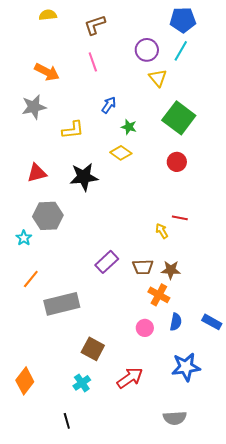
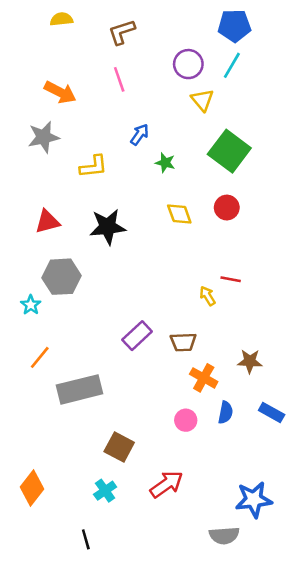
yellow diamond: (121, 153) -> (179, 214), moved, turned 35
brown star: (171, 270) -> (250, 361), moved
blue star: (186, 367) -> (254, 500), moved

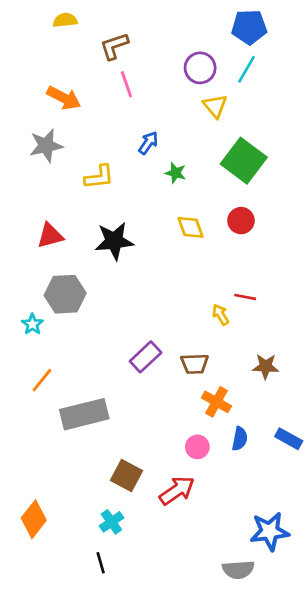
brown L-shape: (122, 32) -> (114, 46), moved
brown star: (250, 361) -> (266, 366), moved
red arrow: (167, 484) -> (177, 491), moved
black line: (86, 539) -> (101, 563), moved

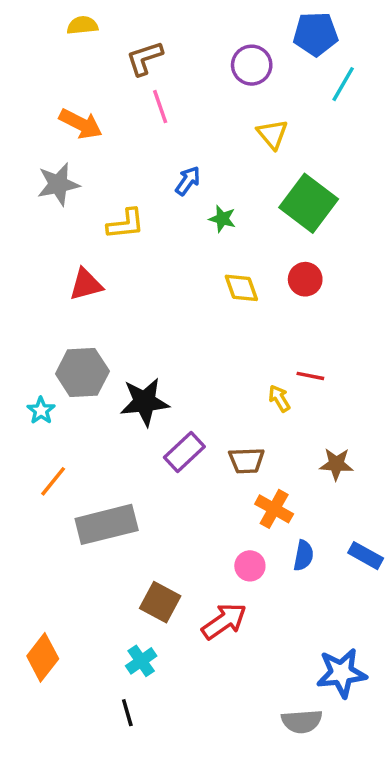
purple circle: (200, 68) -> (252, 65), moved
cyan line: (246, 69) -> (343, 84), moved
red triangle: (50, 236) -> (86, 284), moved
black star: (114, 241) -> (145, 402), moved

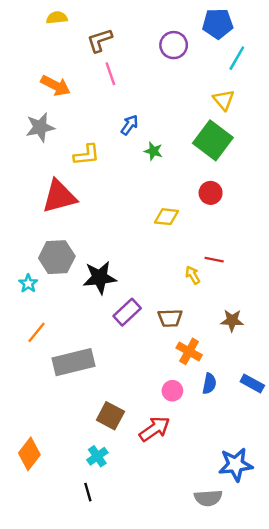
yellow triangle: (272, 134) -> (224, 100), moved
red triangle: (86, 284) -> (59, 196), size x1.5
yellow diamond: (241, 288) -> (166, 217), moved, turned -65

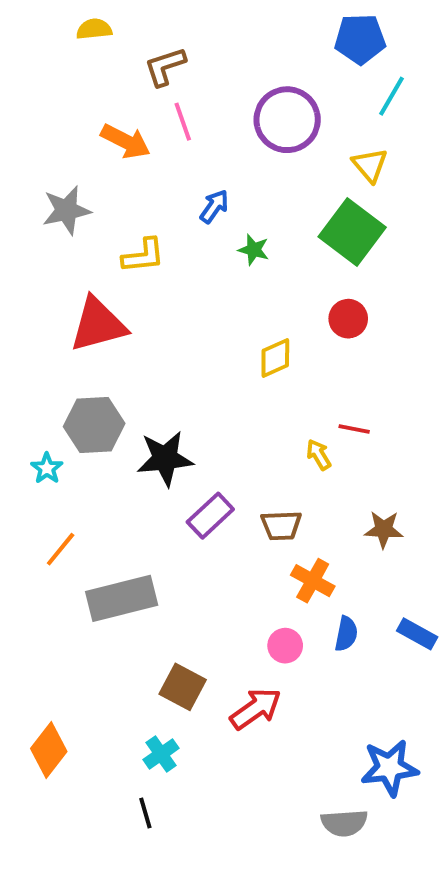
purple circle: (174, 45) -> (287, 120), moved, size x1.4
orange arrow: (56, 86) -> (126, 141), moved
yellow diamond: (166, 217) -> (275, 358), turned -30

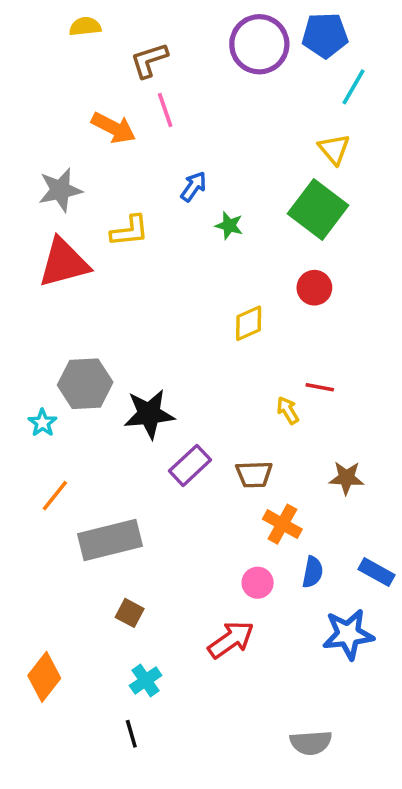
purple circle: (287, 120) -> (259, 44), moved
red triangle: (98, 325) -> (64, 263), moved
brown square: (183, 687) -> (130, 613), moved, size x0.7
blue star: (390, 768) -> (348, 634), moved

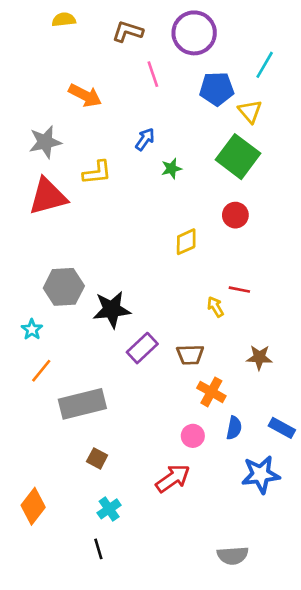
blue pentagon: (325, 35) -> (217, 89), moved
brown L-shape: (149, 60) -> (128, 32), moved, turned 36
pink line: (165, 110) -> (153, 74), moved
green star: (229, 226) -> (172, 169), turned -30
cyan star: (42, 423) -> (32, 329), moved

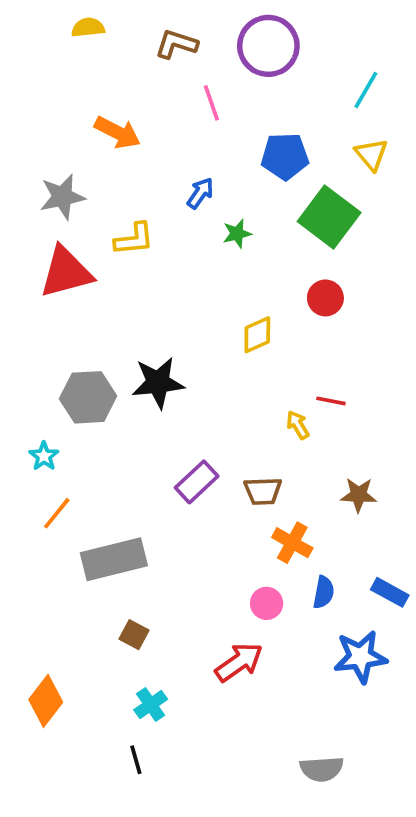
blue pentagon: (217, 89) -> (285, 156), moved
yellow triangle: (250, 111) -> (371, 154), moved
black star: (112, 310) -> (158, 383), moved

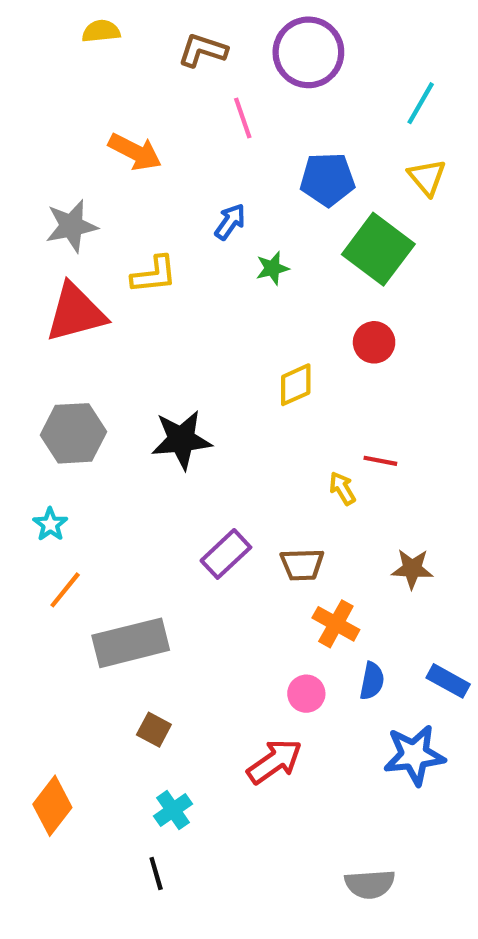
gray hexagon: (88, 397) -> (74, 433), moved

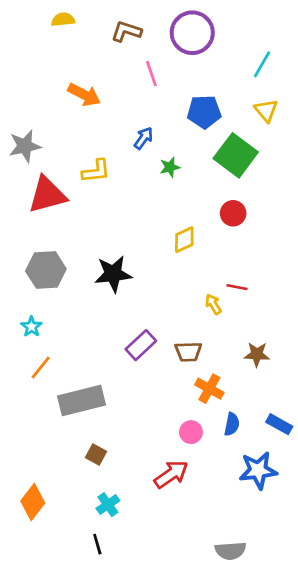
gray star: (71, 226) -> (25, 146), moved

